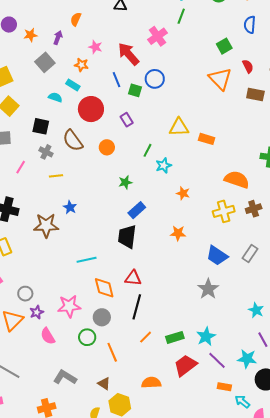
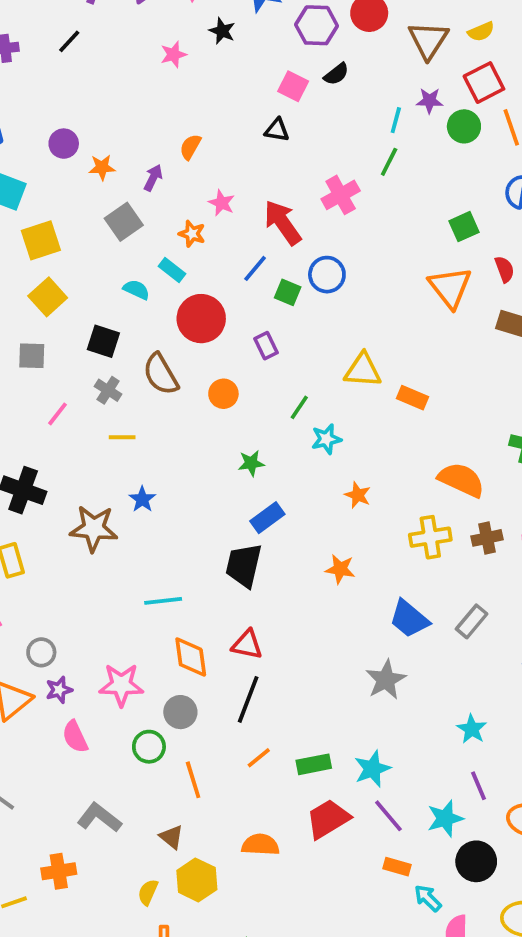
blue line: (117, 80) -> (255, 268), turned 56
cyan star: (247, 359) -> (445, 818), turned -30

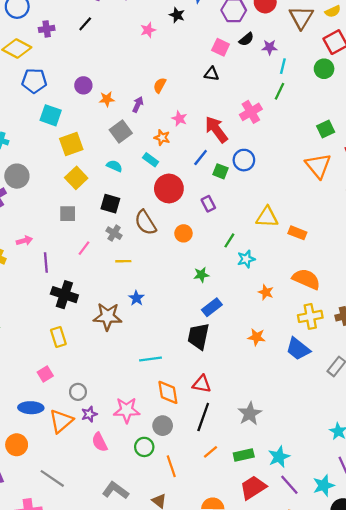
purple star: (429, 101) -> (270, 47), moved
cyan semicircle: (136, 290) -> (114, 166), moved
orange semicircle: (461, 480) -> (306, 279), moved
blue trapezoid: (409, 619) -> (298, 349), moved
gray star: (386, 680) -> (250, 414), moved

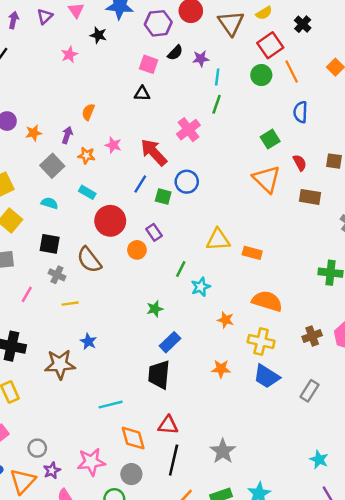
orange star: (162, 138) -> (86, 155), moved
orange circle: (183, 233) -> (137, 250), moved
yellow cross: (310, 316) -> (261, 342), moved, turned 30

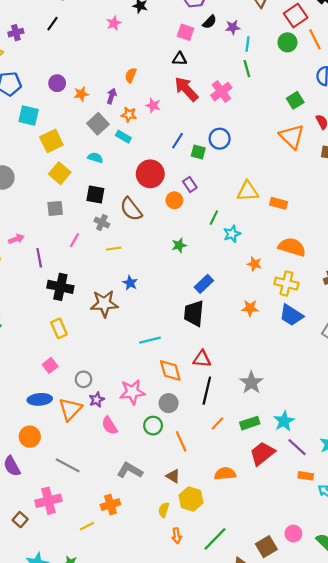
green line: (217, 104) -> (247, 69), turned -35
red arrow: (154, 152) -> (186, 89), moved
cyan rectangle: (87, 192) -> (123, 137), moved
green star: (155, 309) -> (179, 245), moved

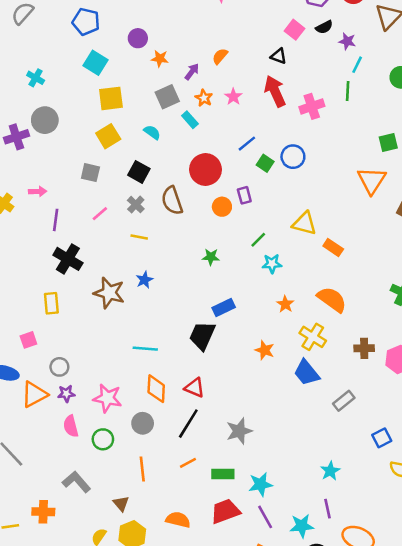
green circle: (153, 426) -> (103, 439), moved

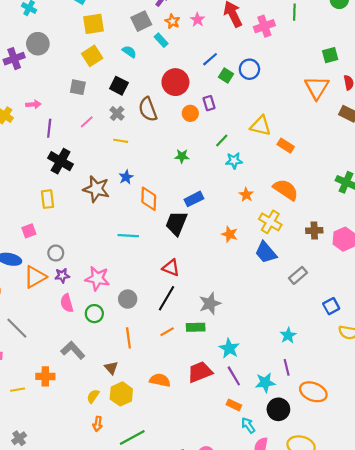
orange diamond: (156, 389) -> (149, 199), moved
green rectangle: (223, 474) -> (196, 327), moved
cyan star: (261, 484) -> (229, 348), turned -30

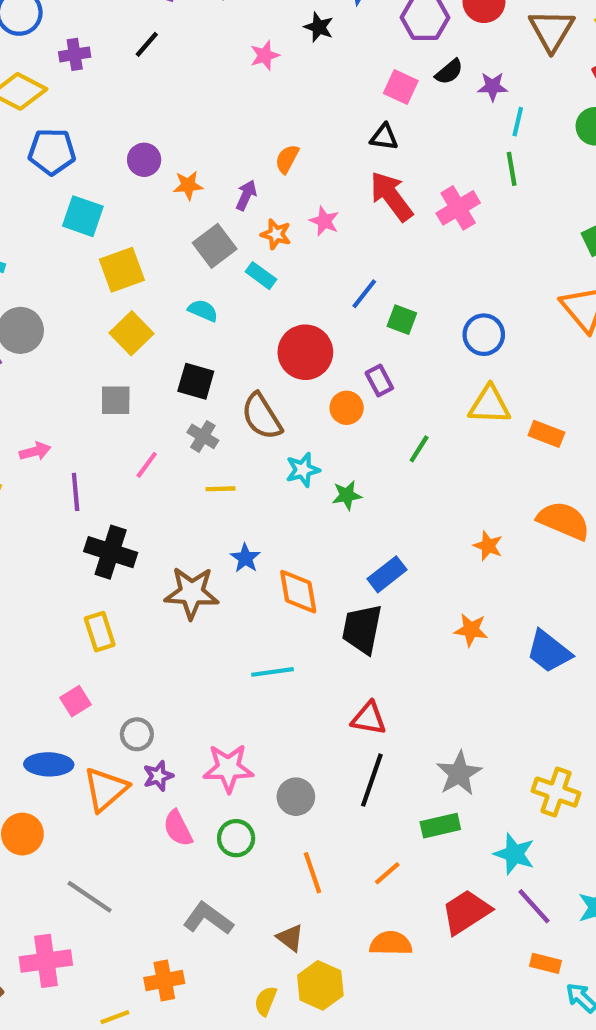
blue circle: (249, 69) -> (484, 335), moved
cyan star: (234, 161) -> (303, 470), moved
yellow cross: (270, 222) -> (556, 792), moved
orange line: (167, 332) -> (387, 873), moved

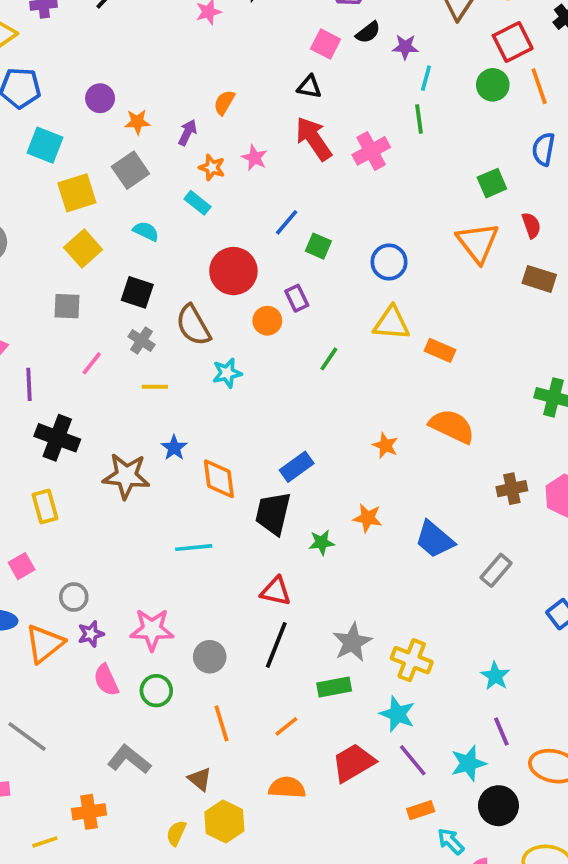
gray square: (215, 246) -> (130, 170), moved
green star: (347, 495) -> (322, 543), moved
yellow cross: (556, 792) -> (412, 660), moved
orange rectangle: (545, 963) -> (421, 810), turned -35

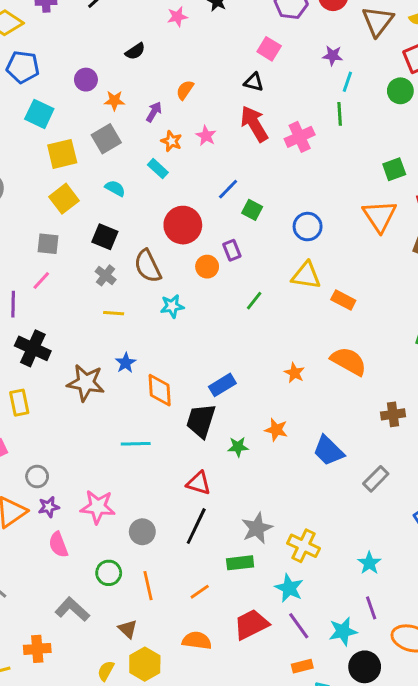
black semicircle: (368, 32) -> (135, 51), moved
pink line: (92, 363) -> (41, 281), moved
green circle: (156, 691) -> (109, 573), moved

